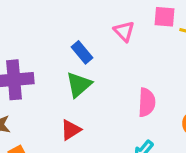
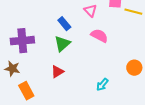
pink semicircle: (147, 102) -> (99, 36), moved, turned -66

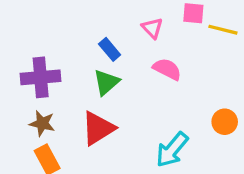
brown star: (12, 69) -> (42, 123), moved
red triangle: (57, 72) -> (98, 128), size x1.6
cyan arrow: (102, 85) -> (172, 150), size x1.6

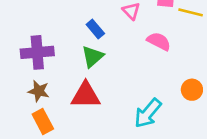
pink semicircle: (167, 69) -> (159, 41), moved
red triangle: (98, 128) -> (86, 95), turned 32

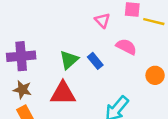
blue rectangle: (95, 29) -> (95, 61), moved
orange circle: (192, 90) -> (155, 75), moved

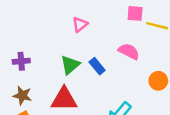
pink triangle: (102, 20) -> (80, 24), moved, turned 35
purple cross: (21, 56) -> (21, 61), size x0.6

